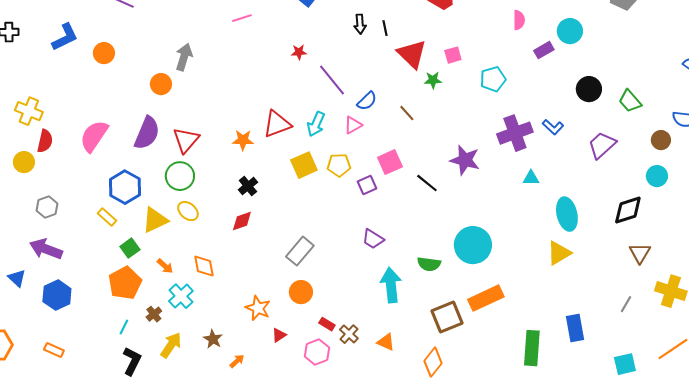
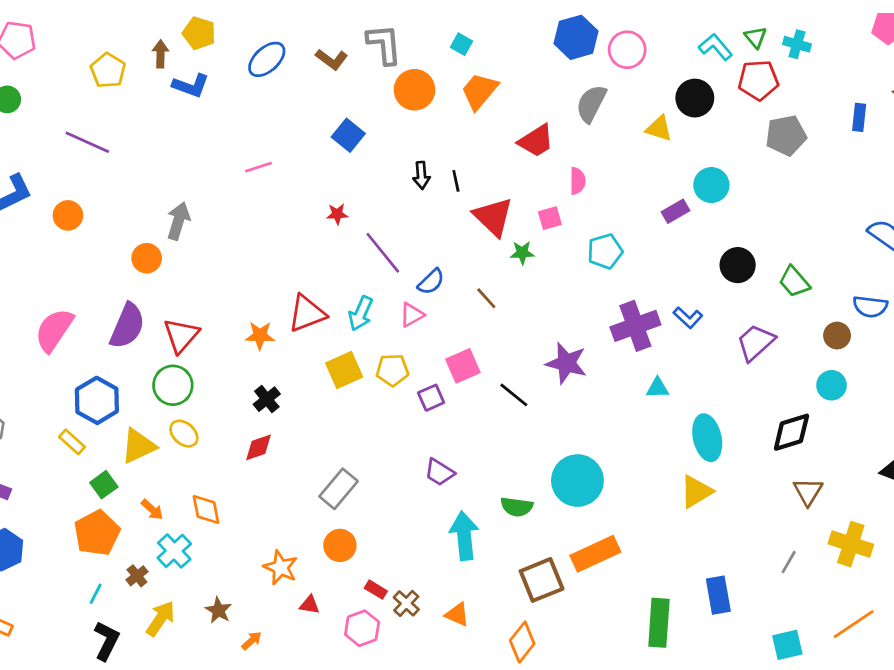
pink semicircle: (519, 20) -> (577, 181), moved
red triangle: (279, 335) -> (310, 605), turned 42

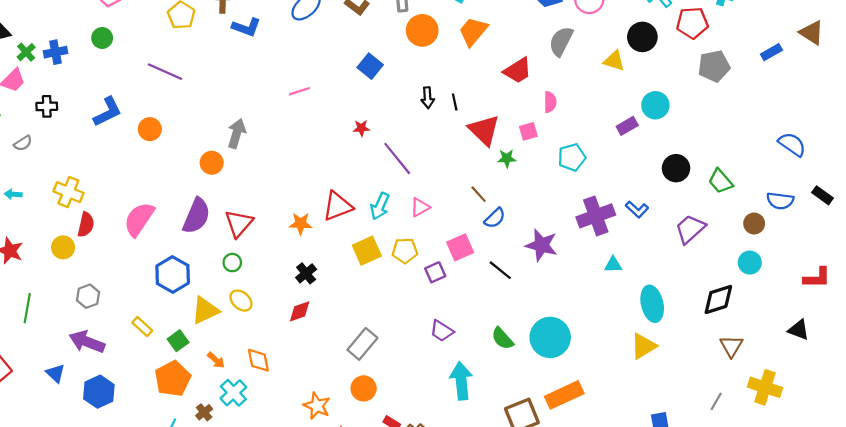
blue rectangle: (859, 117) -> (771, 52), turned 54
blue semicircle: (431, 282) -> (495, 218), moved
green circle: (173, 385) -> (232, 263), size x0.6
yellow rectangle: (72, 442) -> (142, 327), moved
green semicircle: (517, 507) -> (502, 339), moved, turned 40

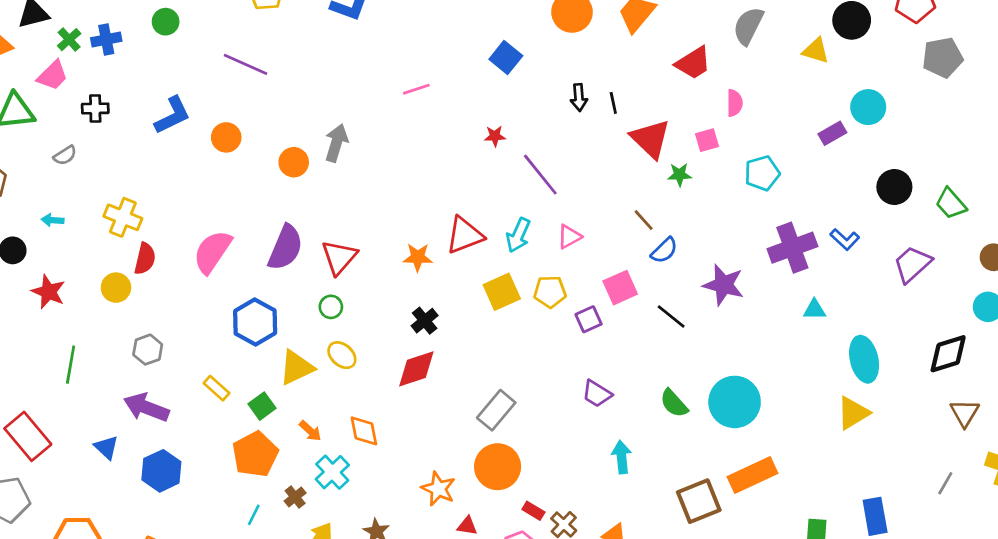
orange circle: (212, 163) -> (294, 162), moved
red diamond: (300, 311) -> (416, 369), size x1.4
cyan arrow: (461, 381) -> (622, 457), size x0.7
orange circle: (364, 388) -> (498, 467), size x1.4

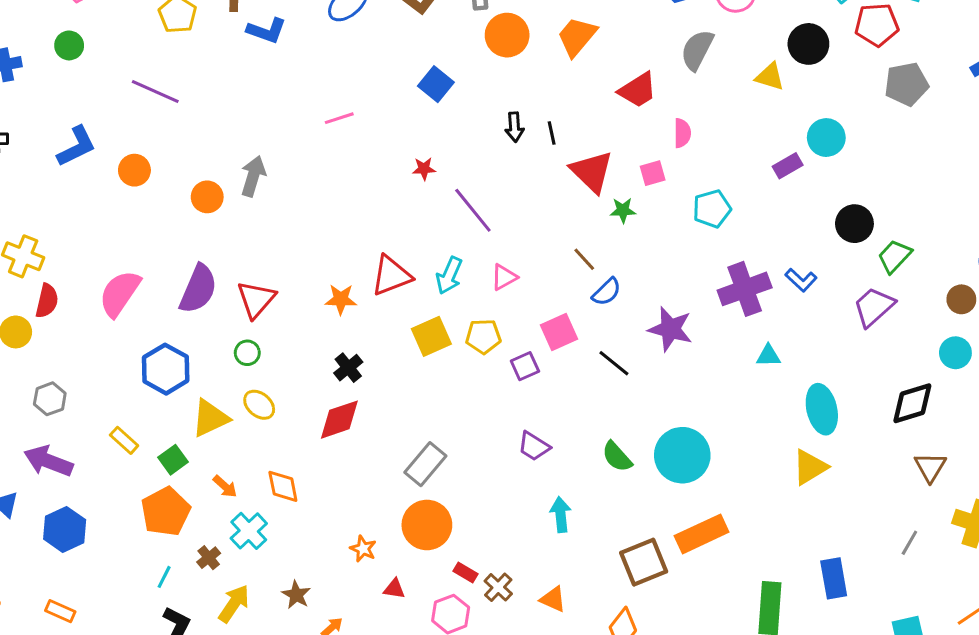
green trapezoid: (951, 204) -> (895, 256), moved, turned 84
orange star: (438, 489) -> (363, 549), size x0.7

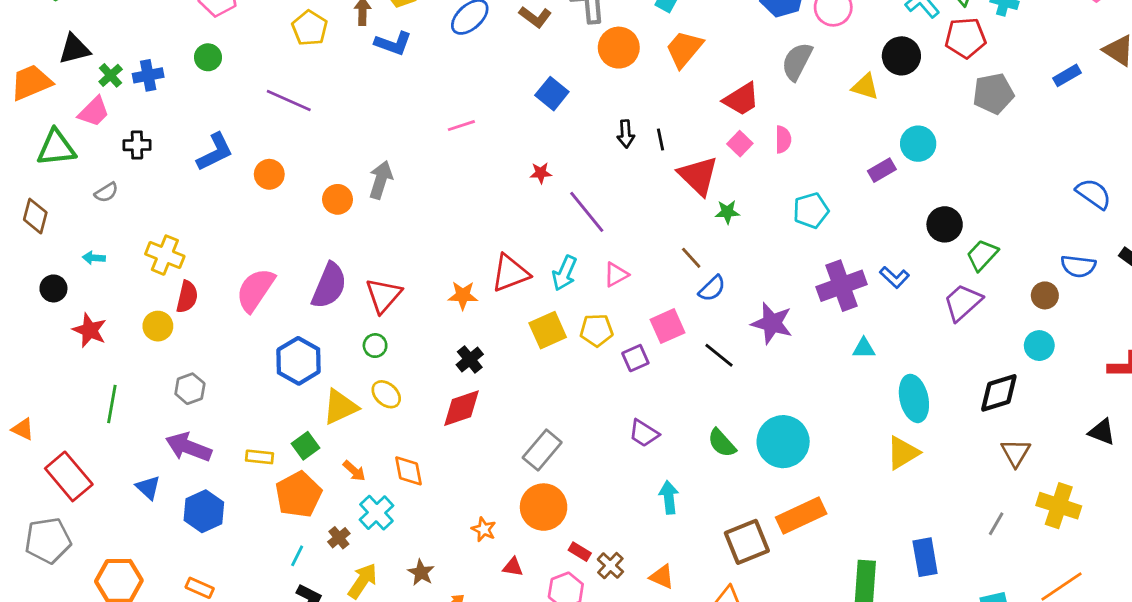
pink square: (653, 173) -> (740, 144), moved, turned -30
yellow rectangle: (124, 440) -> (260, 457), moved, turned -36

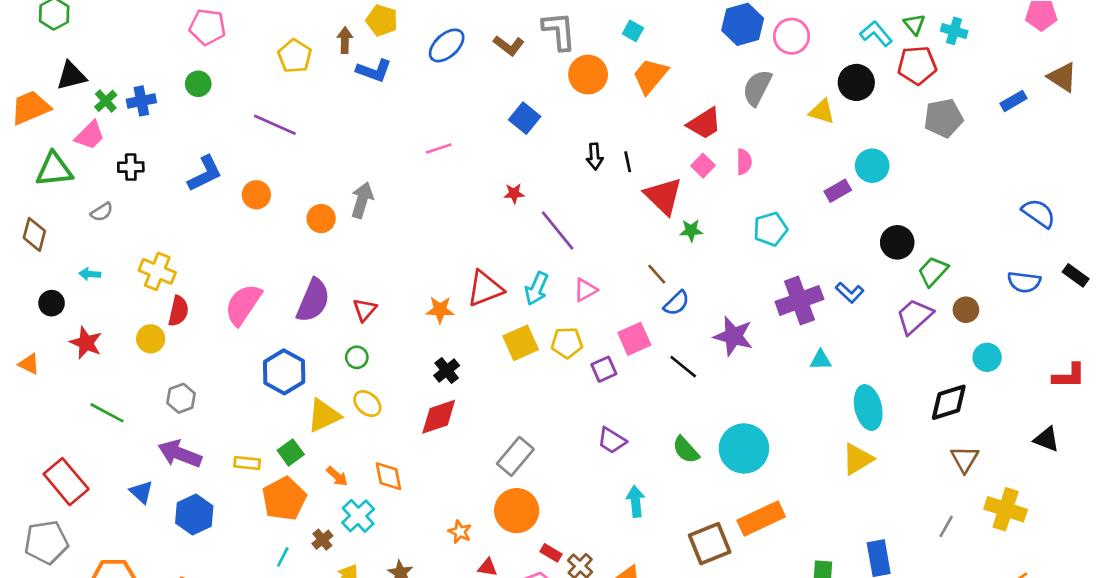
red triangle: (383, 295) -> (365, 310), size x0.7
brown circle: (1045, 295) -> (966, 310), moved
green line: (112, 404) -> (107, 413), turned -72
orange triangle: (23, 429) -> (29, 364), moved

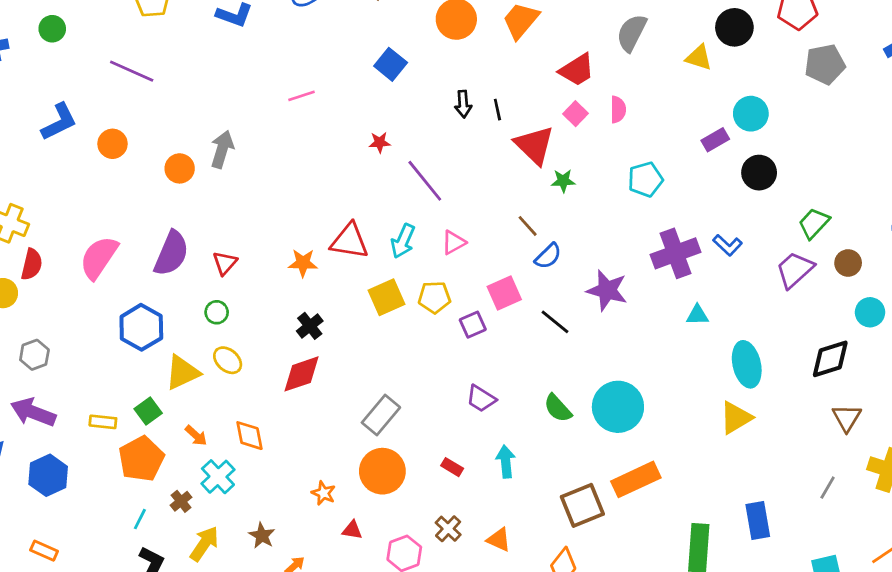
black circle: (897, 242) -> (759, 173), moved
red triangle: (485, 289) -> (349, 241), turned 30
red rectangle: (551, 553) -> (452, 467), moved

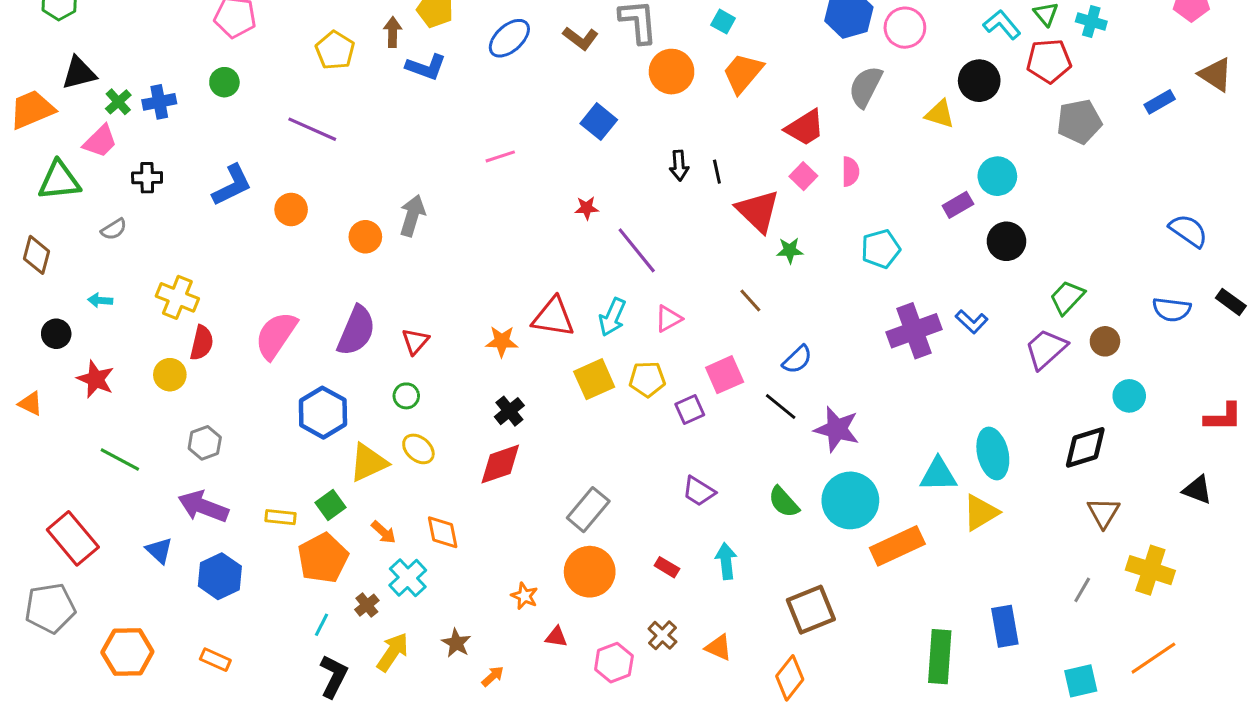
blue semicircle: (548, 256) -> (797, 360), moved
purple star: (607, 290) -> (837, 429), moved
cyan triangle: (697, 315) -> (938, 475), moved, size x1.5
orange rectangle: (636, 479) -> (897, 546), moved

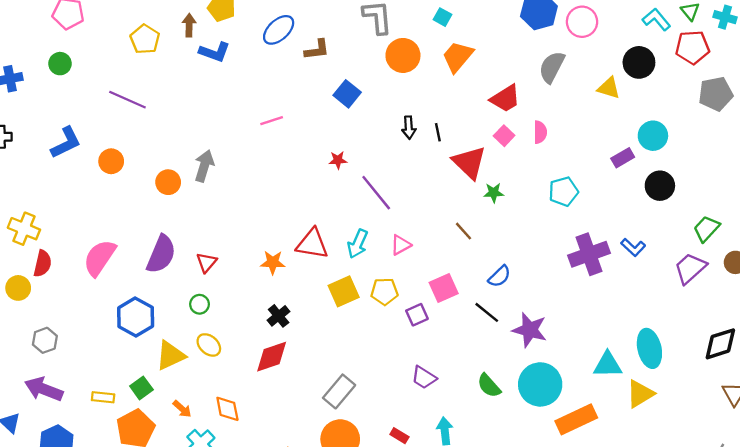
brown L-shape: (581, 38) -> (317, 50), moved, turned -44

